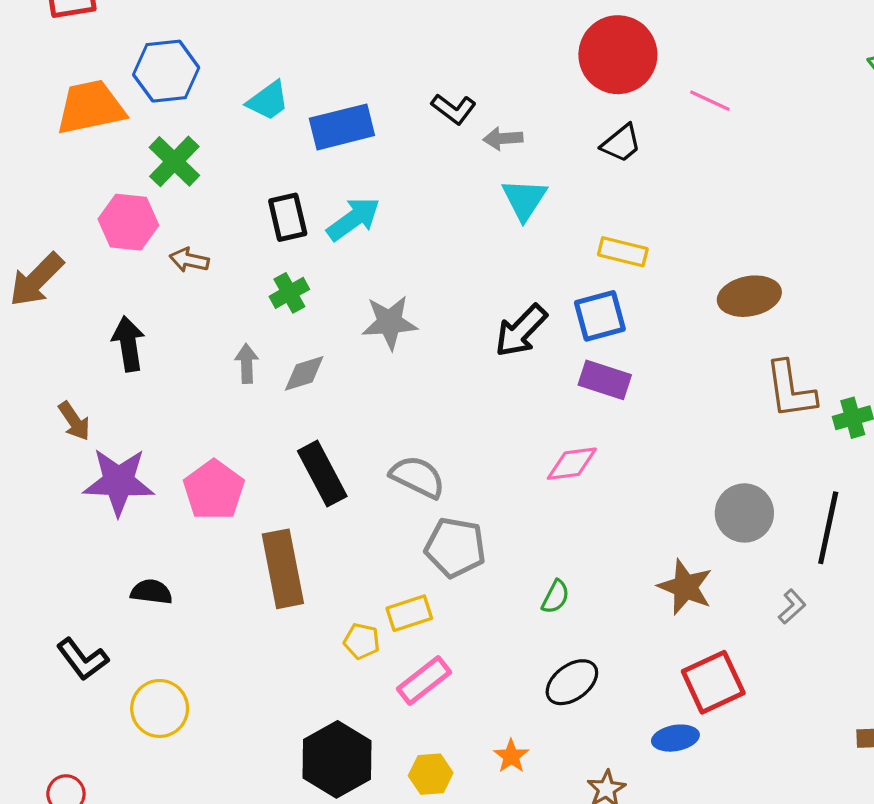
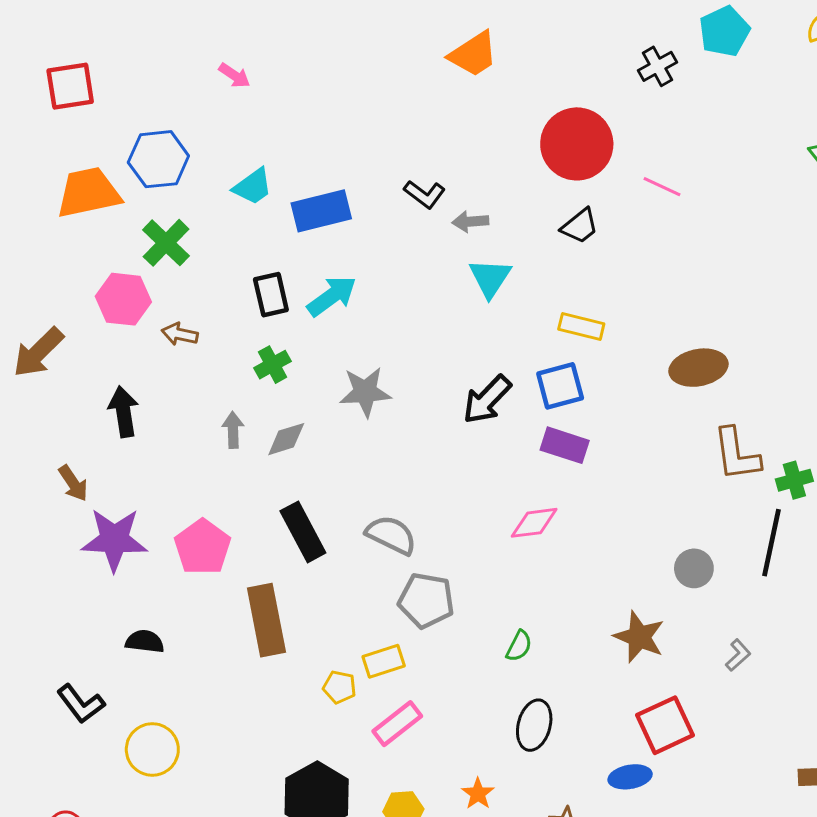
gray circle: (744, 513) -> (694, 568), size x0.7
black line: (828, 528) -> (772, 543), moved
black ellipse: (572, 682) -> (534, 725), turned -39

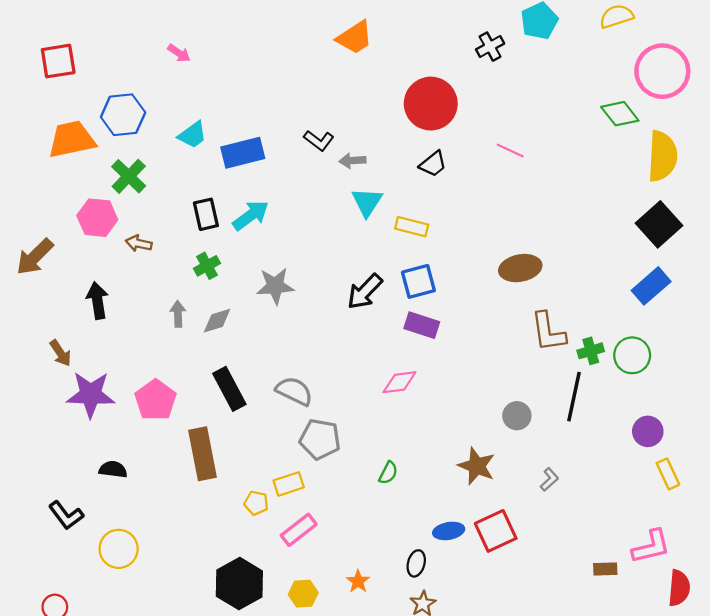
pink line: (662, 187) -> (510, 151), moved
yellow rectangle: (581, 327) -> (412, 227), moved
black ellipse: (534, 725) -> (416, 563), moved, size x0.7
blue ellipse: (630, 777) -> (449, 531), moved

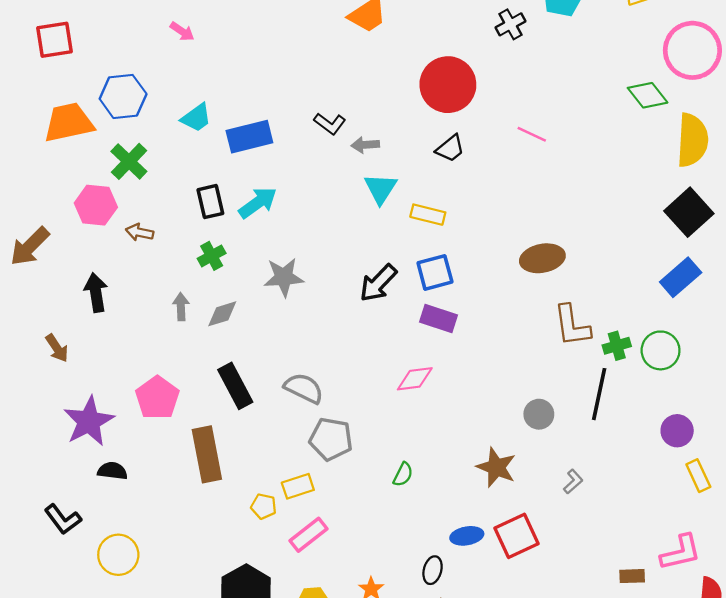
purple star: (91, 394) -> (89, 421), moved, turned -30

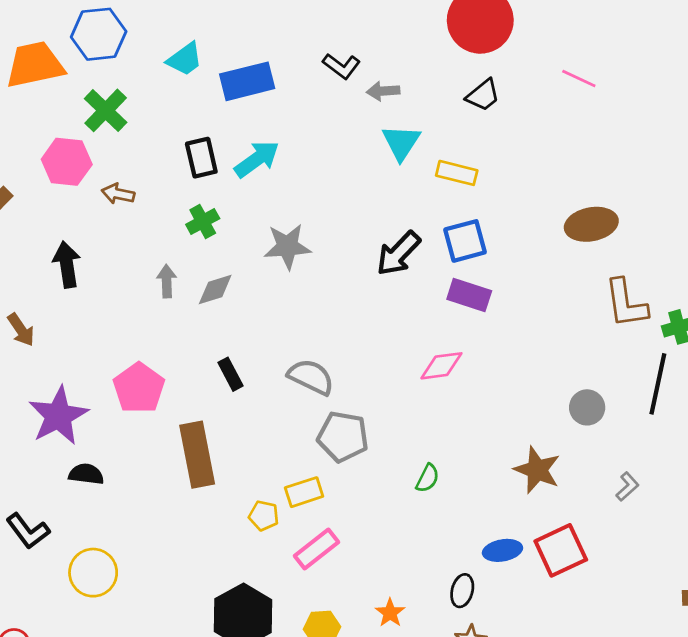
black rectangle: (235, 386) -> (230, 374), size x0.6

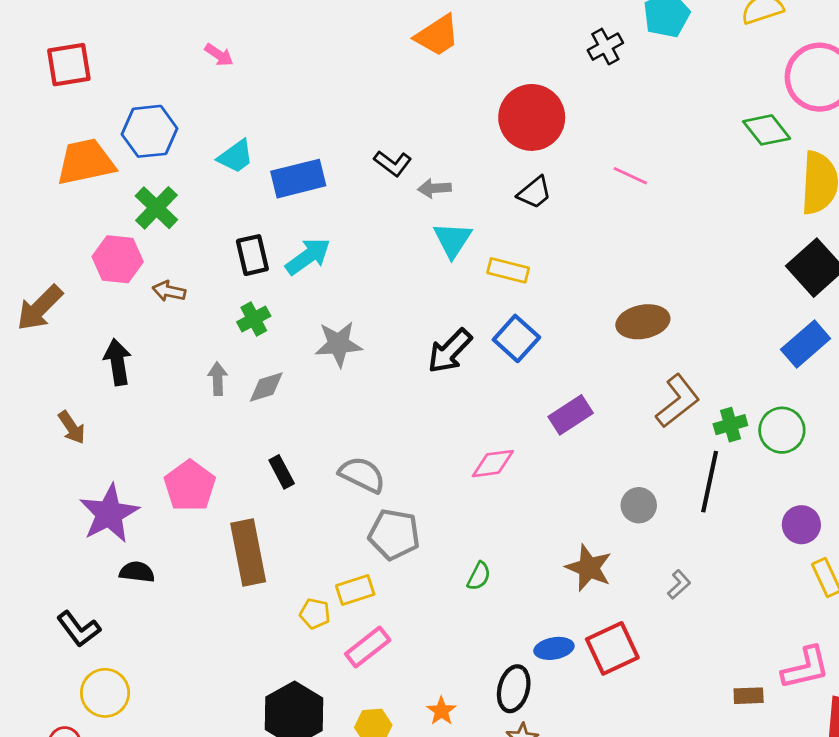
blue square: (465, 241) -> (516, 338), turned -33
purple rectangle: (469, 295) -> (571, 415), moved, turned -51
brown L-shape: (626, 303) -> (678, 401), turned -120
yellow circle: (93, 573) -> (105, 693), moved
black ellipse: (462, 591) -> (514, 689), size x1.4

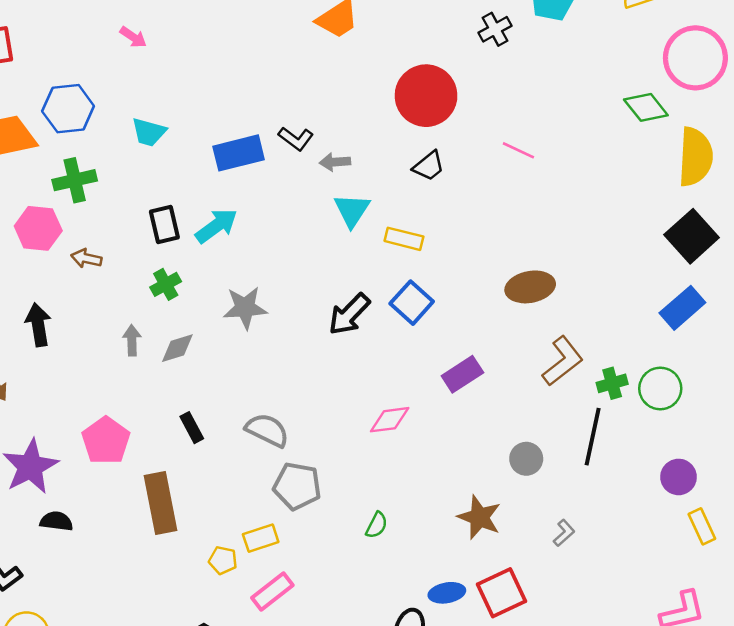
cyan trapezoid: (236, 156) -> (149, 132), turned 51
blue rectangle: (298, 179) -> (239, 153), moved
green cross: (156, 208) -> (75, 180), turned 33

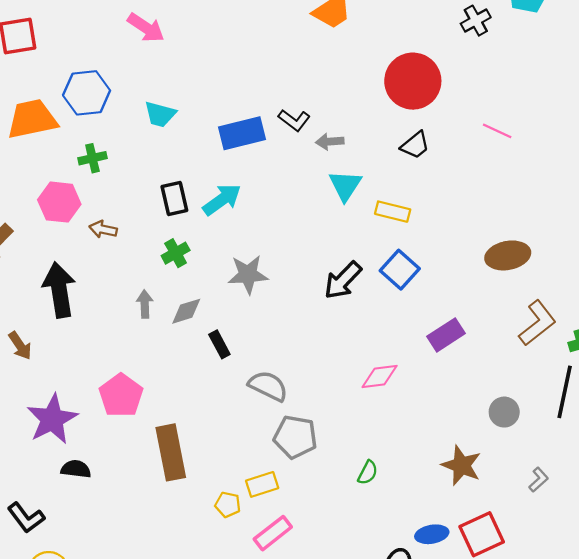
pink arrow: (133, 37) -> (146, 28), size x1.5
green cross: (75, 180) -> (92, 158), size x0.7
black arrow: (38, 325) -> (59, 290), size x1.4
black rectangle: (192, 428) -> (219, 344), moved

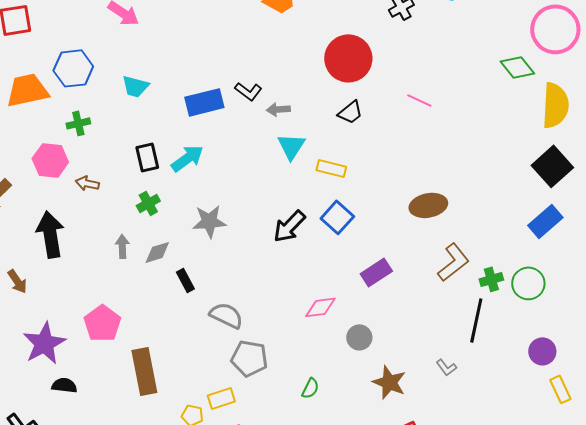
gray circle: (504, 412) -> (359, 337), moved
gray L-shape: (539, 480) -> (446, 367), moved, turned 95

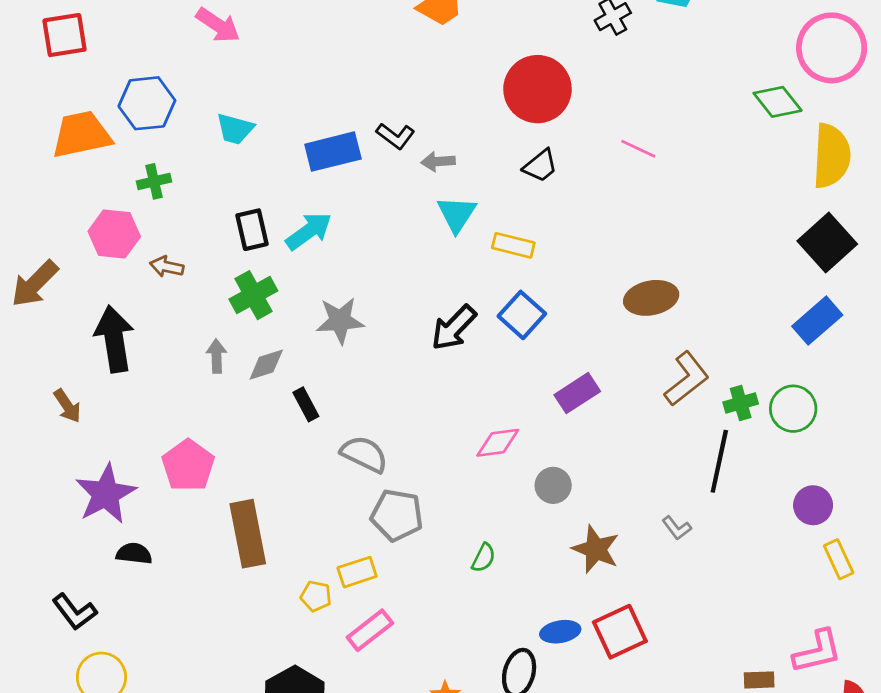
green cross: (148, 203) -> (253, 295), size x1.4

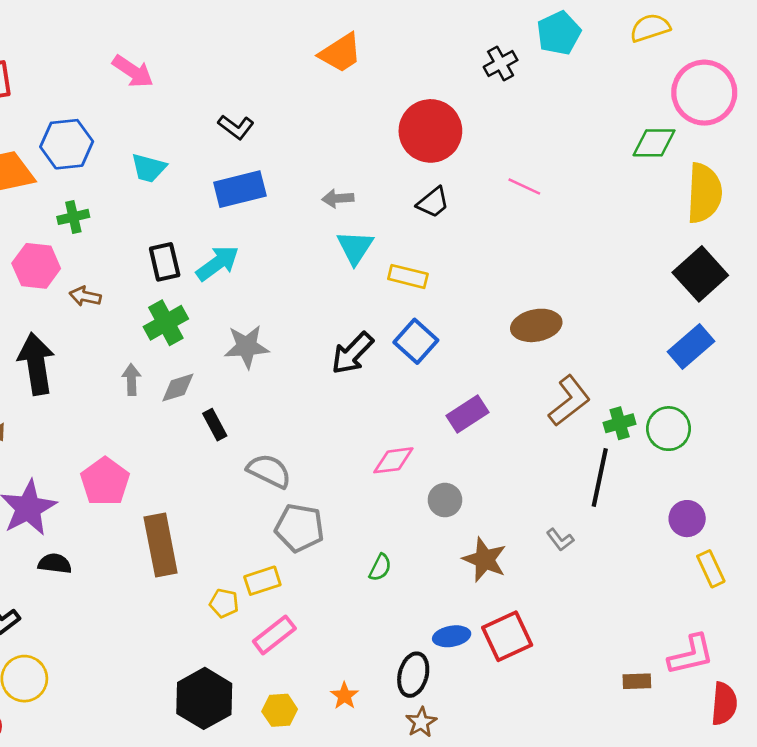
green diamond: (778, 102) -> (654, 143), turned -51
black L-shape: (395, 136) -> (236, 127), moved

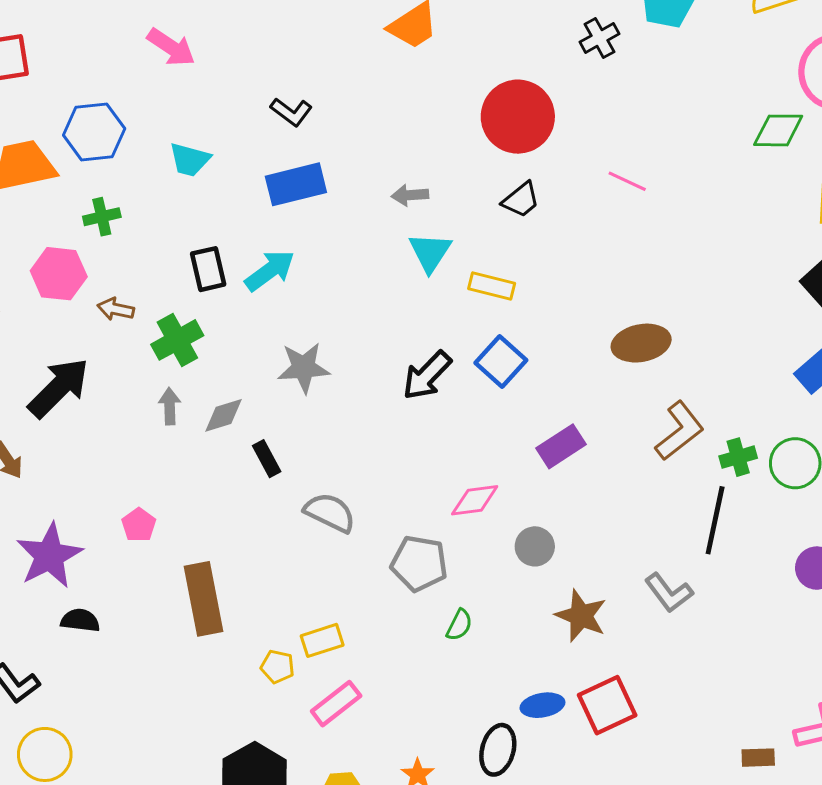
green cross: (166, 323) -> (177, 340), moved
black arrow: (36, 364) -> (59, 388), turned 54
pink pentagon: (105, 481) -> (139, 525), size x0.6
gray pentagon: (299, 528) -> (419, 563), moved
gray L-shape: (560, 540) -> (669, 593), size x1.5

